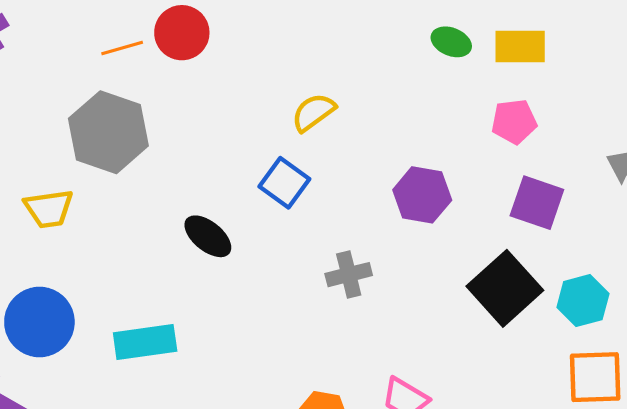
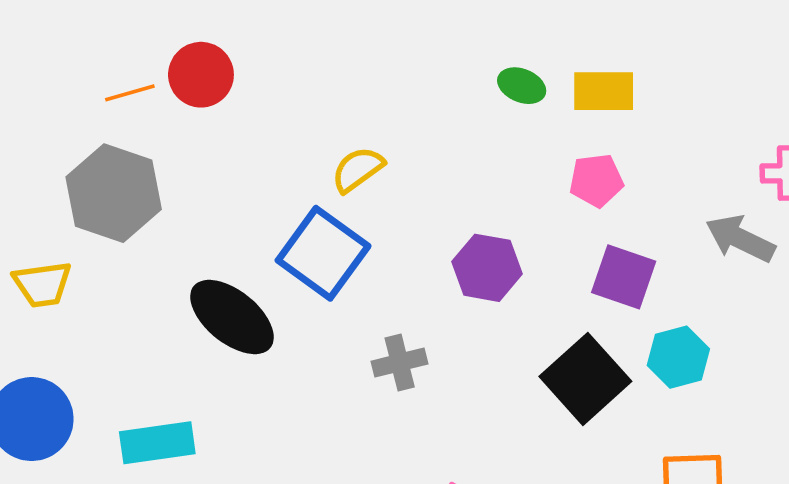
blue square: (284, 183) -> (323, 253), size x1.5
black ellipse: (208, 236) -> (232, 317), size x1.5
cyan hexagon: (583, 301) -> (678, 357), moved

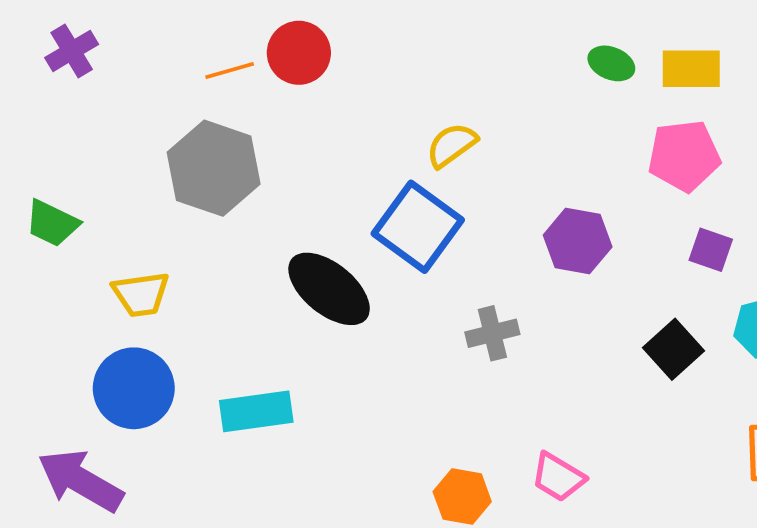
pink pentagon: (596, 180) -> (684, 156), size x1.4
purple square: (624, 277) -> (711, 250), size x0.7
yellow trapezoid: (42, 284) -> (141, 294), moved
black square: (585, 379) -> (673, 349), size x0.7

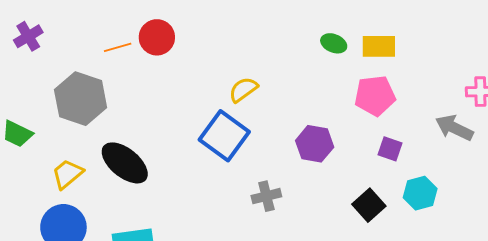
gray hexagon: (214, 168) -> (81, 99), moved
black ellipse: (329, 289) -> (125, 163), moved
yellow trapezoid: (141, 294) -> (67, 174), turned 148

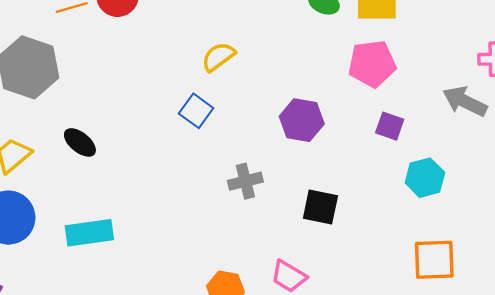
blue square: (224, 136) -> (196, 111), size x0.6
black ellipse: (125, 163) -> (80, 142), size x0.6
black square: (369, 205) -> (320, 207), moved, turned -36

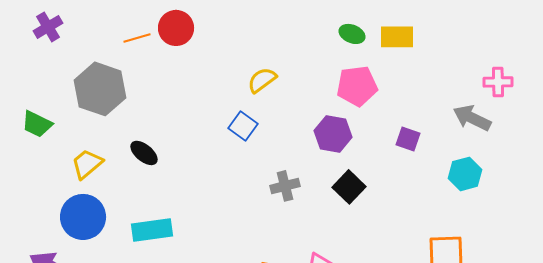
pink pentagon: (372, 64) -> (357, 86), moved
cyan hexagon: (425, 178) -> (465, 174), moved
black square: (320, 207) -> (349, 187), moved, turned 32

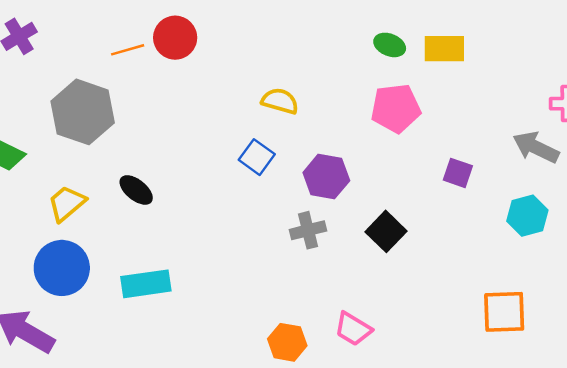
yellow semicircle: (262, 80) -> (280, 101), turned 52
purple hexagon: (333, 134) -> (326, 177), moved

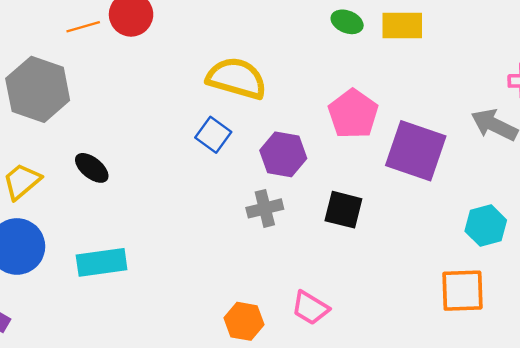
yellow semicircle: (280, 101) -> (237, 78), size x1.6
pink pentagon: (396, 108) -> (353, 114), moved, turned -30
purple square: (458, 173) -> (416, 151), size x2.0
cyan hexagon: (527, 216) -> (486, 226), moved
black square: (386, 231) -> (343, 210), turned -30

